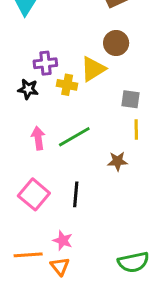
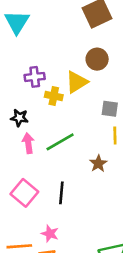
black star: (28, 89) -> (19, 118), moved
brown star: (118, 161) -> (98, 164), turned -30

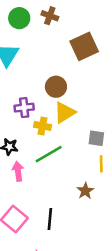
brown circle: (97, 59) -> (56, 87), moved
green line: (60, 142) -> (49, 154), moved

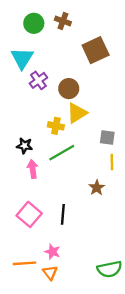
purple cross: (24, 108) -> (38, 80), moved, turned -30

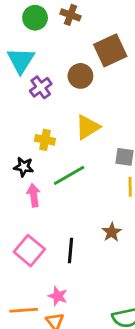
brown circle: (69, 89) -> (80, 76), moved
yellow cross: (56, 126) -> (45, 140), moved
brown star: (97, 188) -> (112, 232), moved

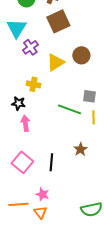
brown square: (110, 50) -> (58, 21), moved
brown circle: (80, 76) -> (81, 55), moved
yellow triangle: (88, 127) -> (55, 62), moved
green line: (69, 175) -> (69, 109), moved, turned 50

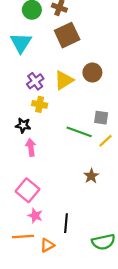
purple cross: (30, 47) -> (35, 81), moved
yellow line: (93, 117) -> (106, 141), turned 48
black line: (51, 162) -> (66, 223), moved
pink star: (42, 194) -> (35, 216), moved
orange triangle: (40, 212) -> (47, 245), turned 40

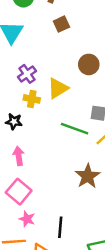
brown square: (67, 35) -> (61, 24), size x0.6
yellow triangle: (64, 80) -> (58, 88), moved
pink arrow: (31, 147) -> (19, 156), moved
brown star: (91, 176) -> (88, 176), size x1.5

